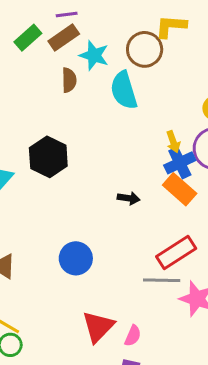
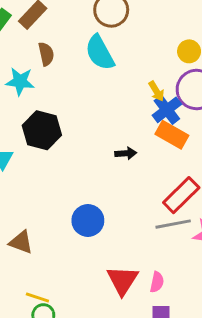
cyan star: (94, 55) -> (20, 81), moved

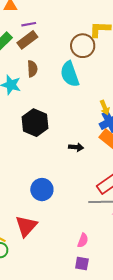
black hexagon: (42, 130) -> (35, 123), moved
red triangle: (123, 280) -> (26, 226), moved

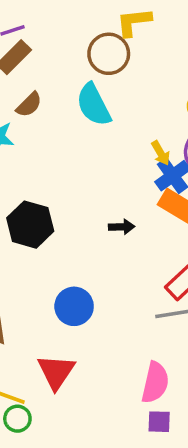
brown semicircle: (32, 69) -> (29, 105), turned 56
black hexagon: (35, 123) -> (30, 225), moved
pink semicircle: (83, 240) -> (155, 383), size x1.6

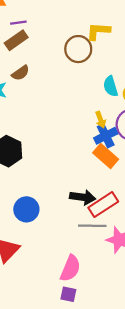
cyan semicircle: (94, 105) -> (111, 86), moved, size x0.7
black arrow: (122, 227) -> (83, 197), moved, size x1.5

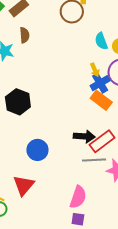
brown semicircle: (21, 73) -> (24, 35), turned -56

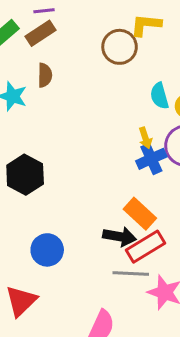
orange rectangle: (101, 100) -> (140, 214), moved

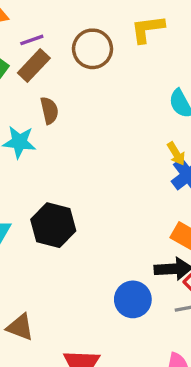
brown circle: (120, 47) -> (93, 49), moved
blue circle: (47, 250) -> (133, 299), moved

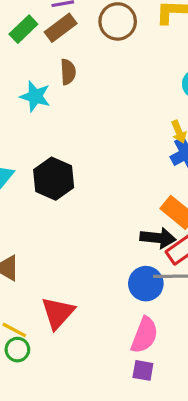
blue circle: (133, 299) -> (146, 284), moved

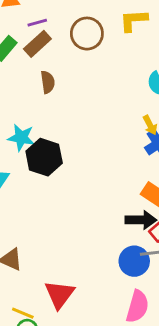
cyan star: (35, 96) -> (21, 138), moved
black hexagon: (54, 179) -> (44, 157), moved

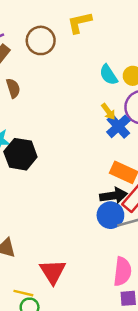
blue circle: (134, 261) -> (110, 215), moved

